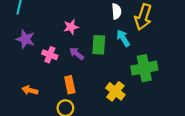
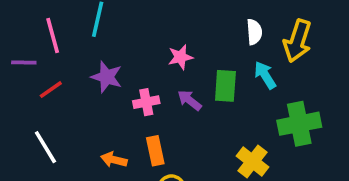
pink cross: (50, 55) -> (146, 102), turned -32
orange rectangle: (70, 85) -> (155, 151), moved

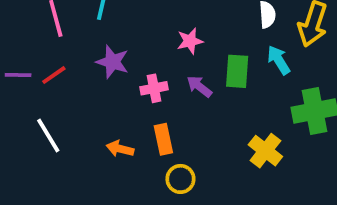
purple line: (24, 63) -> (18, 75), moved

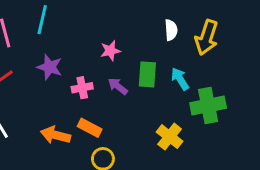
cyan arrow: (279, 60) -> (180, 79), moved
orange rectangle: (163, 139) -> (90, 128), turned -50
orange arrow: (120, 149) -> (56, 135), size x1.4

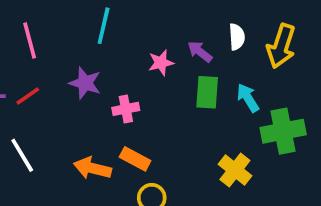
cyan line: (42, 20) -> (104, 26), moved
purple arrow: (118, 86) -> (200, 52), moved

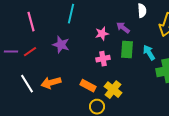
white semicircle: (237, 37) -> (142, 11), moved
pink cross: (126, 109) -> (103, 59), moved
orange arrow: (92, 168) -> (51, 83), moved, turned -30
yellow cross: (235, 170) -> (113, 90), moved

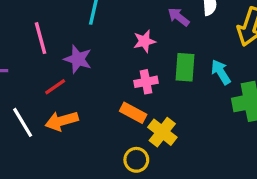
pink line: (31, 22) -> (41, 38), moved
purple arrow: (123, 28) -> (179, 17), moved
red line: (30, 52) -> (55, 87), moved
orange rectangle: (88, 86) -> (133, 113), moved

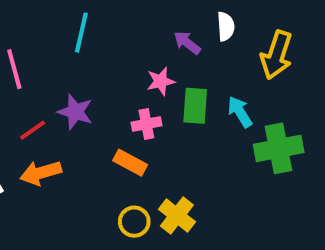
pink star: (144, 41) -> (161, 81), moved
purple star: (78, 59) -> (75, 112), moved
yellow cross: (162, 132) -> (177, 215), moved

